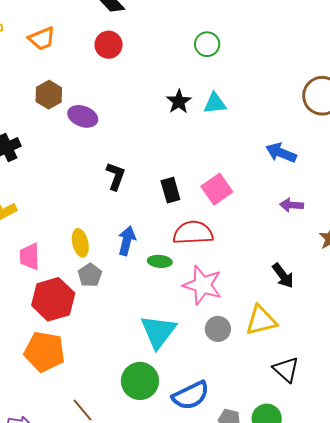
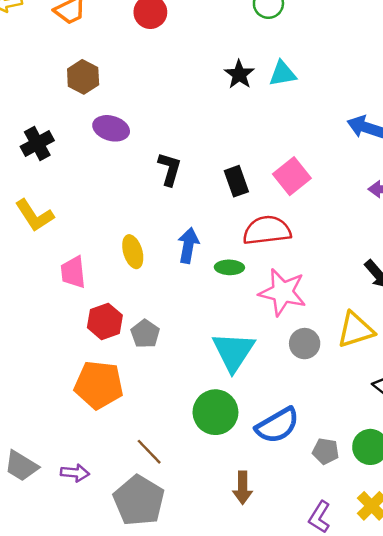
purple ellipse: (83, 116) -> (111, 128), moved
gray pentagon: (90, 275) -> (145, 334), moved
red hexagon: (53, 299) -> (105, 321), size x0.7

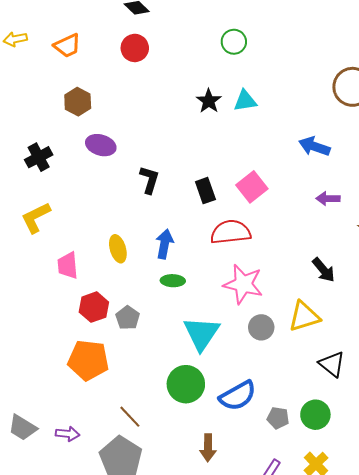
yellow L-shape: (34, 215) -> (36, 218), turned 96
green ellipse: (229, 267) -> (173, 281), moved

